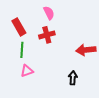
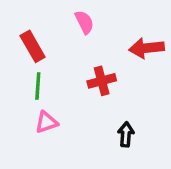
red cross: (47, 35) -> (102, 81), moved
red arrow: (86, 50) -> (147, 48), moved

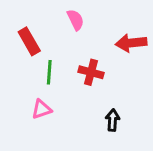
red cross: (102, 81) -> (91, 72), turned 30
green line: (38, 86) -> (49, 72), moved

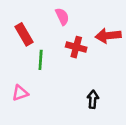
red cross: (91, 72) -> (76, 47), moved
pink triangle: (42, 109) -> (20, 93), moved

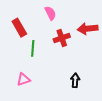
red cross: (76, 47) -> (62, 38), turned -35
pink triangle: (20, 93) -> (23, 79), moved

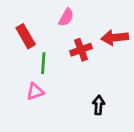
pink semicircle: (50, 13) -> (66, 17), turned 56
pink triangle: (23, 79) -> (35, 92), moved

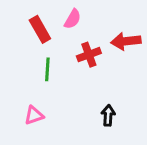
red rectangle: (26, 36) -> (40, 29), moved
pink triangle: (35, 92) -> (34, 115), moved

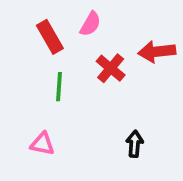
red cross: (89, 55) -> (111, 68), turned -30
pink triangle: (34, 115) -> (42, 144), turned 30

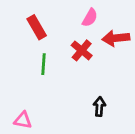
pink semicircle: (90, 24) -> (90, 18), moved
pink triangle: (42, 144) -> (23, 120), moved

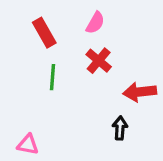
pink semicircle: (90, 18) -> (95, 23), moved
red arrow: (116, 38) -> (140, 92), moved

